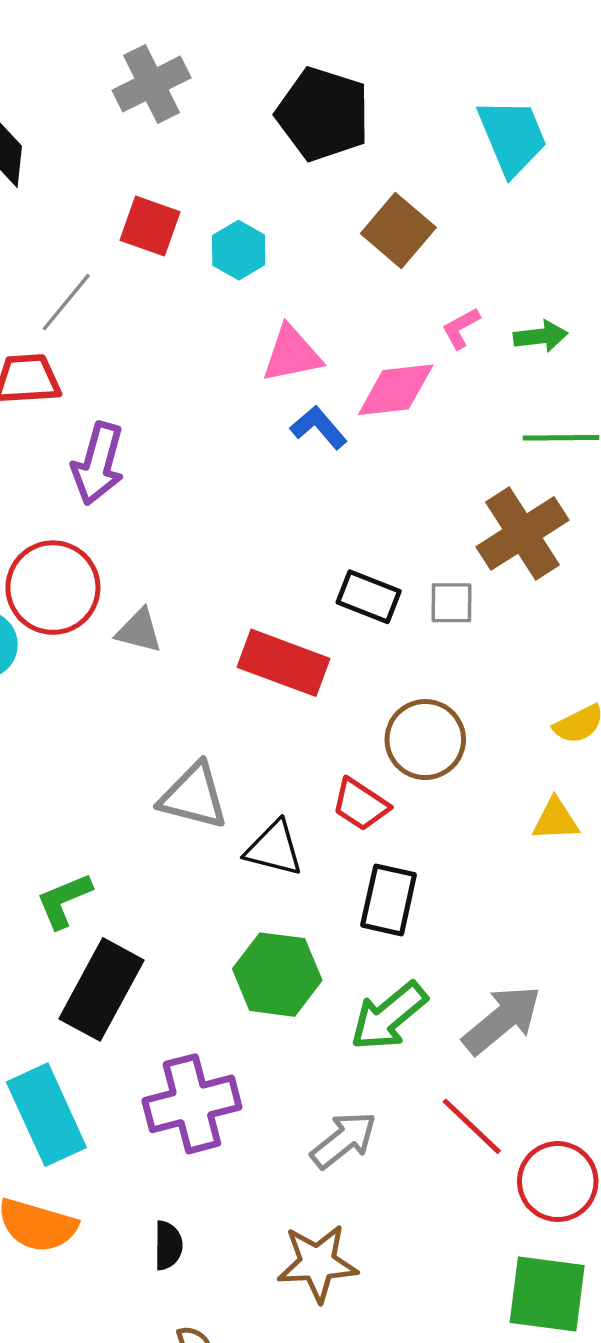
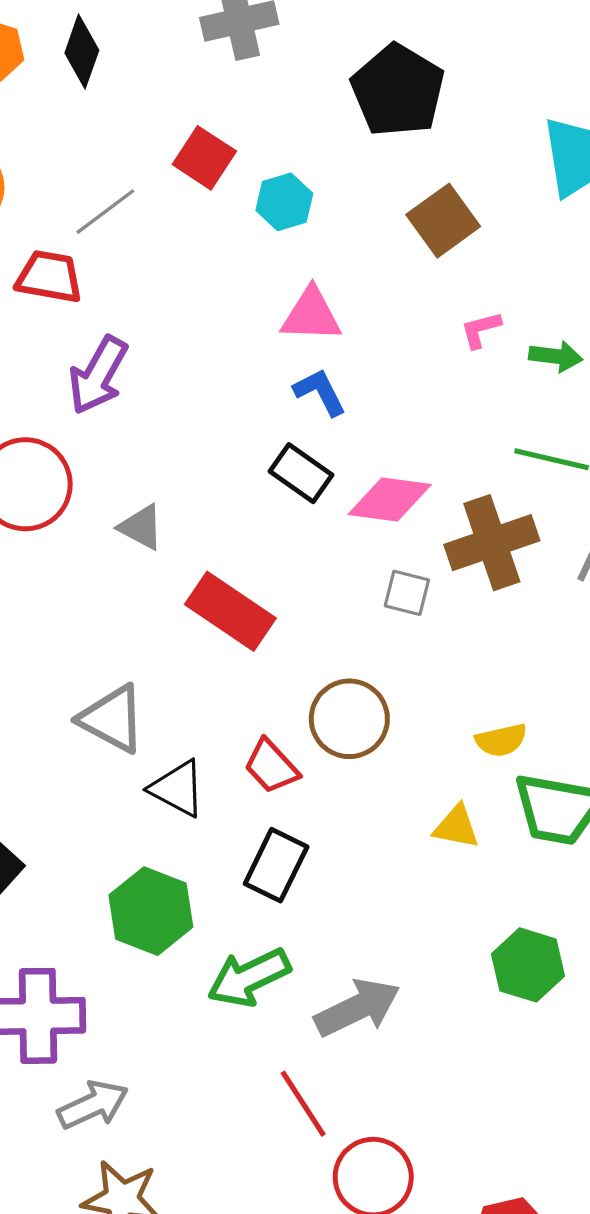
pink diamond: (396, 390) -> (390, 500), moved
black rectangle: (369, 597) -> (301, 473), moved
gray triangle: (139, 631) -> (141, 527), moved
gray arrow: (344, 1140) -> (93, 1105), moved

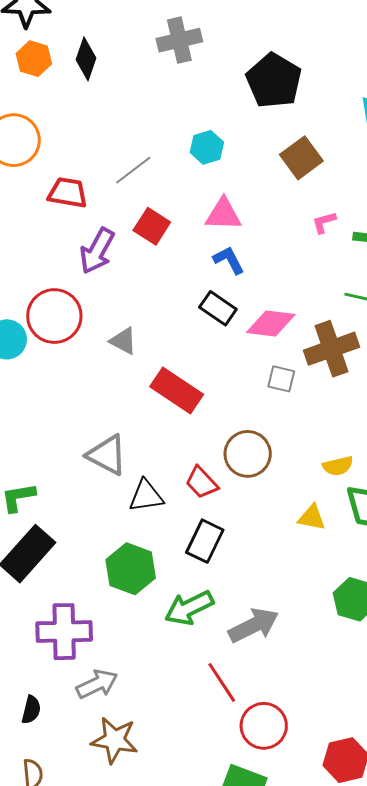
red square: (204, 158) -> (152, 226), moved
gray line: (105, 212) -> (133, 170), moved
black triangle: (178, 789) -> (146, 496), turned -36

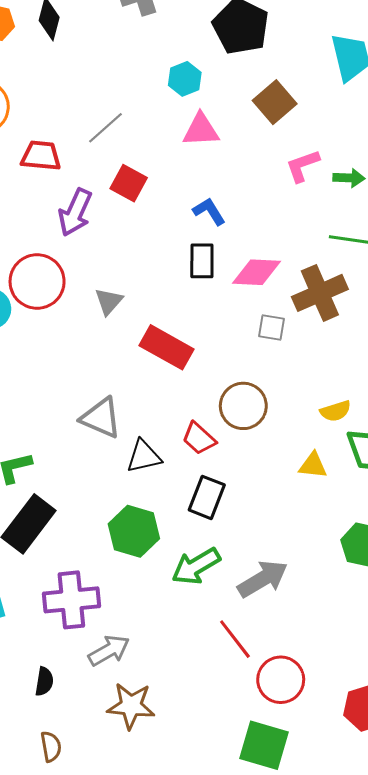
cyan hexagon: (207, 147) -> (185, 79), moved
pink triangle: (223, 214) -> (201, 130), moved
pink L-shape: (324, 222) -> (303, 166), size x1.4
black rectangle: (218, 308) -> (202, 261), turned 60
gray triangle: (123, 341) -> (109, 301), turned 48

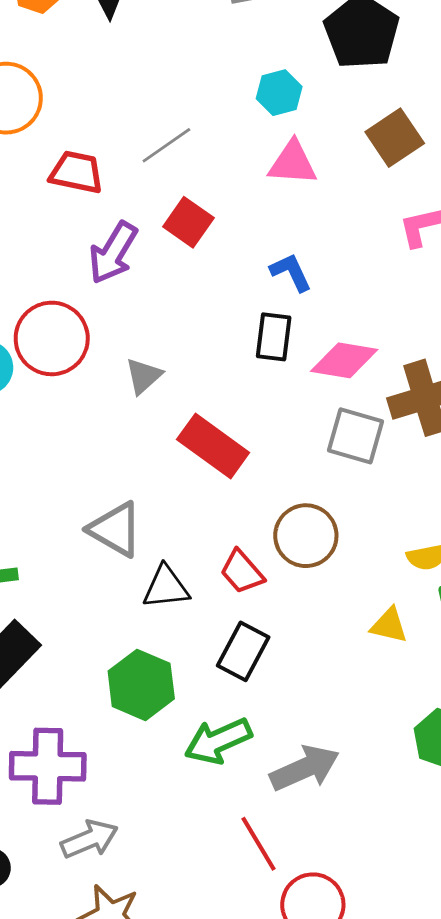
gray square: (271, 327) -> (355, 436), size x1.5

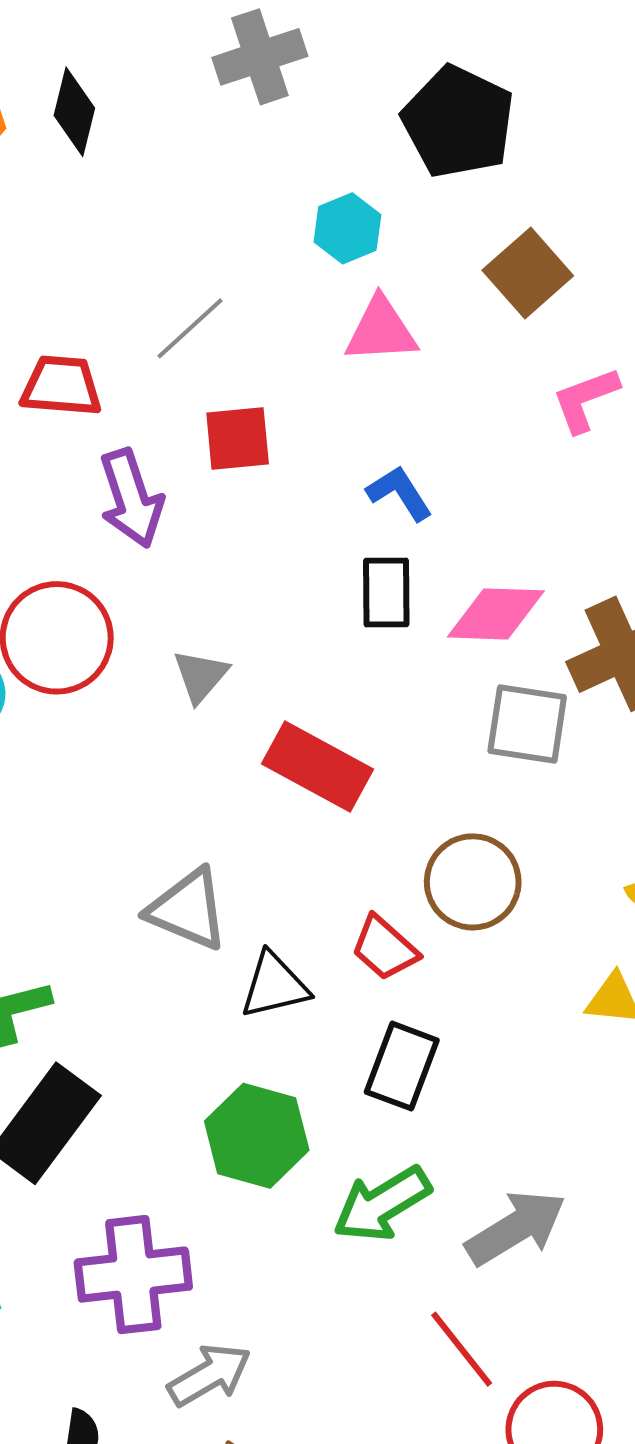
red square: (188, 222) -> (238, 439), turned -33
purple arrow: (113, 253) -> (131, 498), turned -42

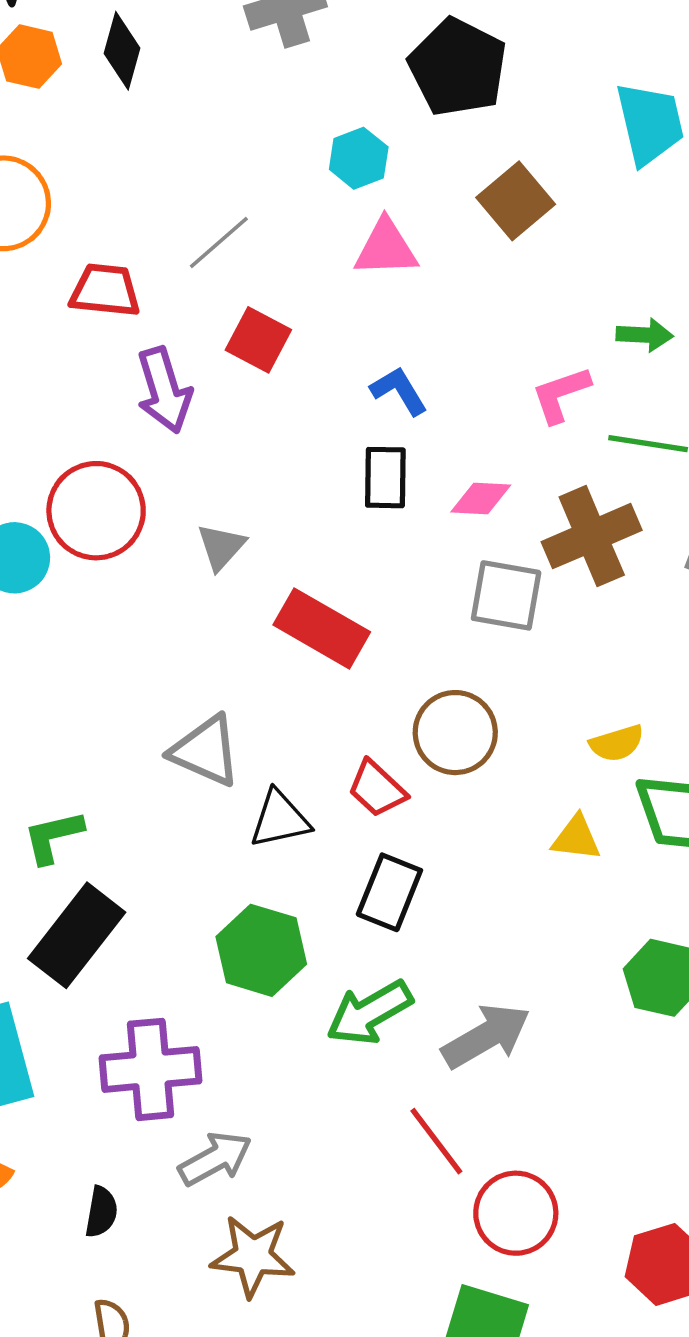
pink L-shape: (585, 400) -> (561, 394), moved
red square: (238, 439) -> (258, 340), turned 32
pink diamond: (496, 614) -> (481, 499), size x0.7

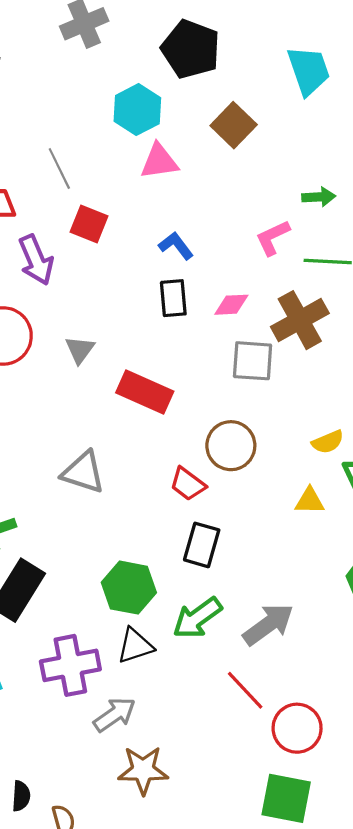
cyan hexagon: (359, 158) -> (137, 110), size x1.4
gray line: (219, 243) -> (59, 169), turned -69
black triangle: (280, 819) -> (135, 646), moved
black semicircle: (101, 1212) -> (21, 796), moved

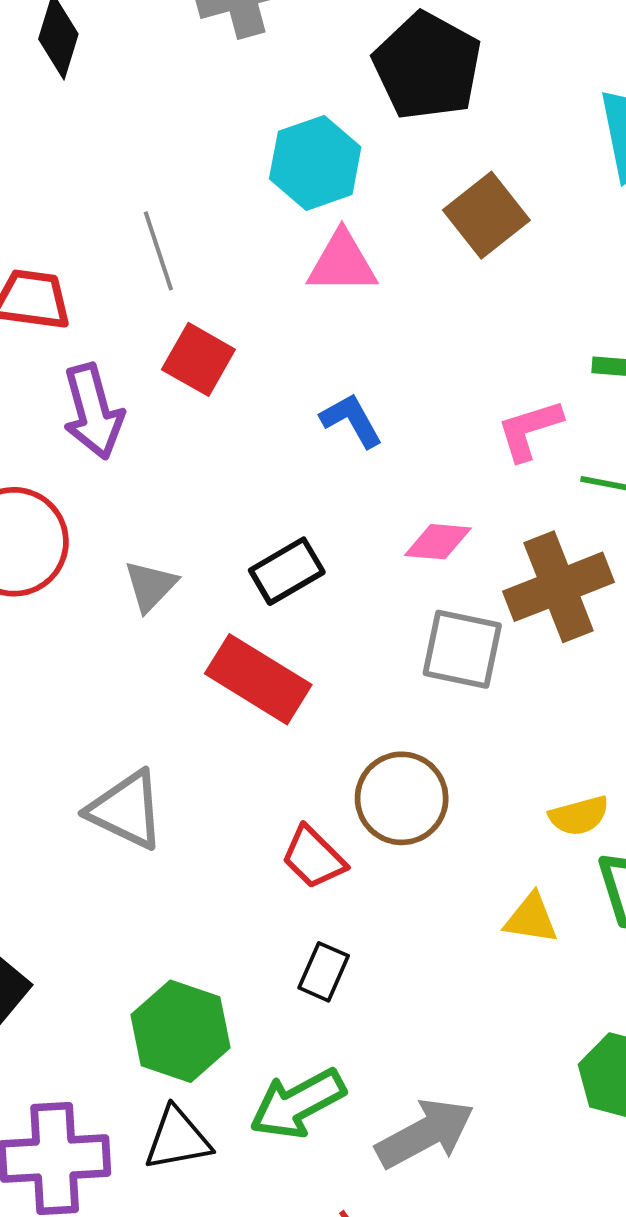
black rectangle: (173, 298) -> (287, 571), moved, turned 57
black rectangle: (202, 545) -> (324, 972), size x0.7

